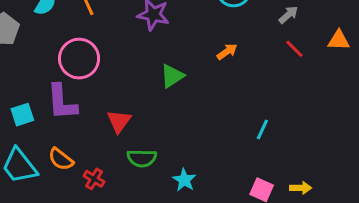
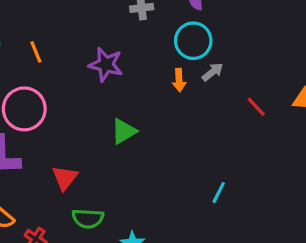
gray arrow: (288, 15) -> (213, 72), moved
orange arrow: (227, 52) -> (179, 80), moved, turned 120

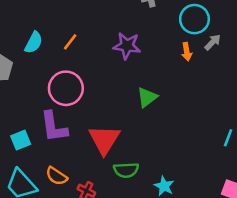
orange line: (36, 52) -> (70, 42), turned 66
red triangle: (65, 178) -> (104, 140), size x1.5

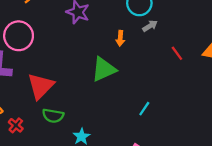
orange arrow: (187, 52) -> (120, 38), moved
green triangle: (147, 97) -> (104, 69), moved, size x1.4

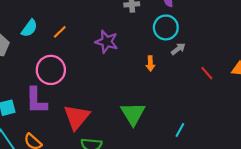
green triangle: (104, 69) -> (133, 114), moved, turned -32

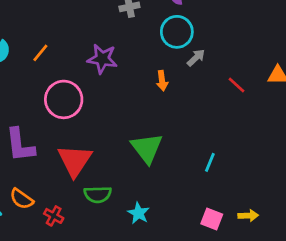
pink circle: (51, 70) -> (64, 99), moved

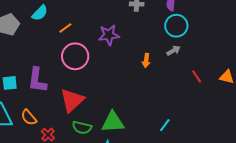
cyan circle: (177, 32) -> (176, 26), moved
orange line: (40, 53) -> (65, 28), moved
purple star: (102, 59) -> (109, 35), turned -30
green triangle: (147, 148) -> (113, 122), moved, turned 50

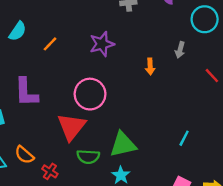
cyan circle: (176, 26) -> (205, 19), moved
gray arrow: (173, 51) -> (180, 50), turned 144
pink circle: (75, 56) -> (90, 94), moved
purple L-shape: (37, 80) -> (26, 92), moved

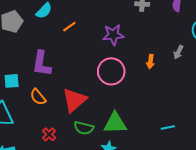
pink circle: (90, 94) -> (111, 71), moved
cyan line: (184, 138) -> (168, 127), turned 40
orange semicircle: (24, 155) -> (38, 97), moved

